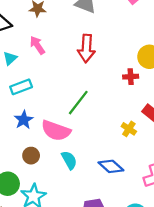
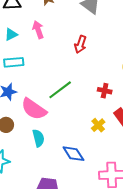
red arrow: (86, 48) -> (80, 44), size x0.7
red cross: (131, 77) -> (105, 91), moved

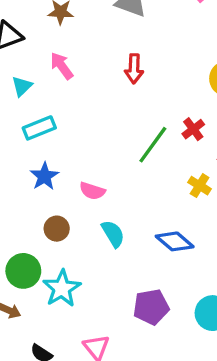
green line: (60, 90) -> (153, 145), moved
red cross: (105, 91) -> (193, 129), turned -32
pink semicircle: (34, 109) -> (92, 191), size x0.6

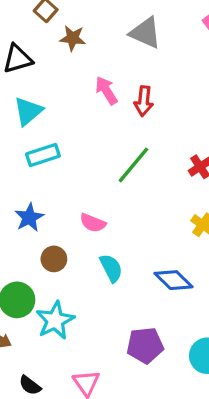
pink arrow: (62, 66) -> (106, 91), moved
cyan triangle: (22, 86) -> (28, 111), size x1.4
green line: (153, 145) -> (133, 165), moved
blue star: (44, 176) -> (29, 218), moved

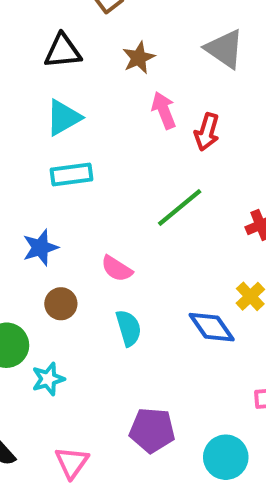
brown star: (73, 38) -> (139, 58), moved, turned 30
blue diamond: (173, 280) -> (212, 327), moved
cyan star: (55, 320) -> (48, 379), size x0.7

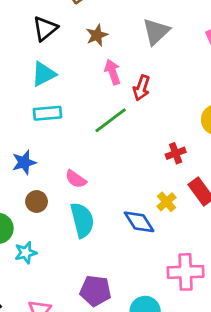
gray triangle: (225, 49) -> (156, 32), turned 40
black triangle: (63, 51) -> (45, 28), turned -36
green line: (180, 207) -> (111, 120), moved
cyan semicircle: (129, 328) -> (82, 220), size x1.4

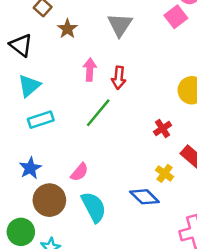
black triangle: (45, 28) -> (21, 45), turned -30
brown star: (97, 35) -> (67, 29), moved
pink arrow: (113, 72) -> (90, 70), turned 35
pink semicircle: (76, 179) -> (79, 172), turned -72
brown circle: (37, 202) -> (49, 200), size x1.6

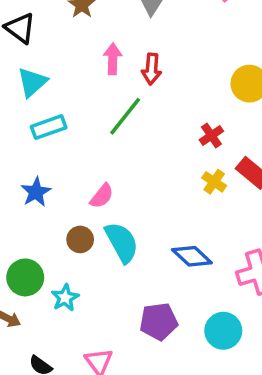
yellow cross: (165, 173) -> (214, 182), moved
blue diamond: (144, 197) -> (192, 256), moved
brown circle: (49, 200) -> (80, 239), moved, size x0.6

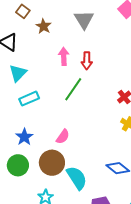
brown circle: (80, 239) -> (52, 163), size x1.6
cyan semicircle: (122, 242) -> (77, 178), moved
green circle: (25, 277) -> (18, 165), moved

